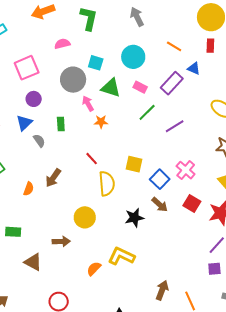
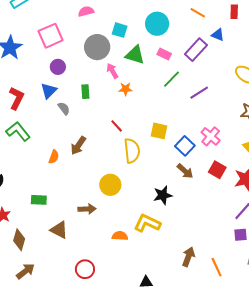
black star: (134, 218) -> (163, 195), moved
orange semicircle: (94, 269) -> (120, 236), turned 49

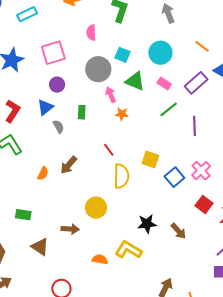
pink semicircle: (86, 11) -> (91, 33), turned -84
purple line: (199, 93) -> (195, 126), turned -66
brown arrow: (185, 171) -> (178, 231), moved

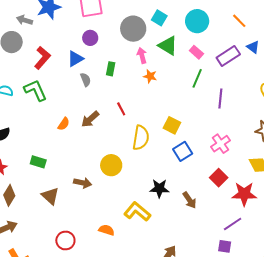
green line: (169, 109) -> (197, 78), turned -36
red line: (109, 150) -> (121, 109), moved
blue square: (174, 177) -> (183, 151), moved
orange semicircle: (100, 259) -> (107, 230), moved

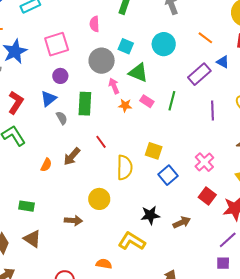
pink rectangle: (196, 52) -> (147, 101), moved
green rectangle: (111, 69) -> (85, 104), size x1.6
purple line: (220, 98) -> (212, 111), moved
brown triangle: (50, 196) -> (32, 239), moved
brown arrow: (189, 200) -> (182, 222), turned -72

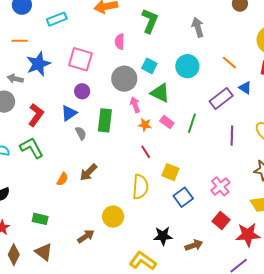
pink square: (57, 44) -> (80, 59), turned 30
red line: (101, 142) -> (146, 152), moved
brown arrow: (73, 220) -> (86, 236), turned -42

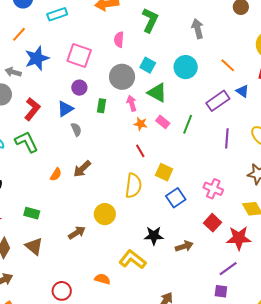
orange line: (20, 41) -> (19, 34), turned -49
green rectangle: (105, 120) -> (101, 106), moved, size x0.6
pink cross: (220, 186) -> (213, 189), turned -30

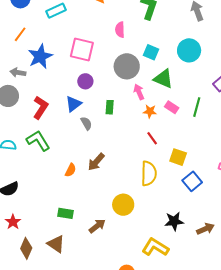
green rectangle: (101, 106) -> (110, 107), moved
green rectangle: (32, 213) -> (66, 213), moved

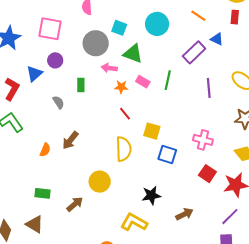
pink arrow: (139, 92) -> (109, 68), turned -56
blue triangle: (73, 104) -> (34, 74), moved
blue square: (192, 181) -> (167, 155), turned -30
brown arrow: (205, 229) -> (184, 214), moved

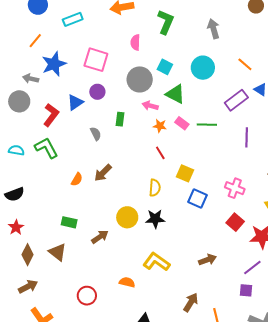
green line: (168, 80) -> (207, 125), turned 72
yellow semicircle: (123, 149) -> (155, 188), size x0.7
black star: (151, 195) -> (155, 219), moved

